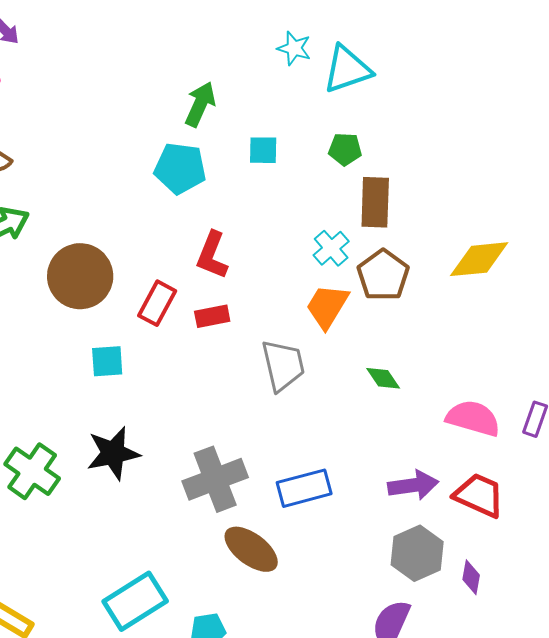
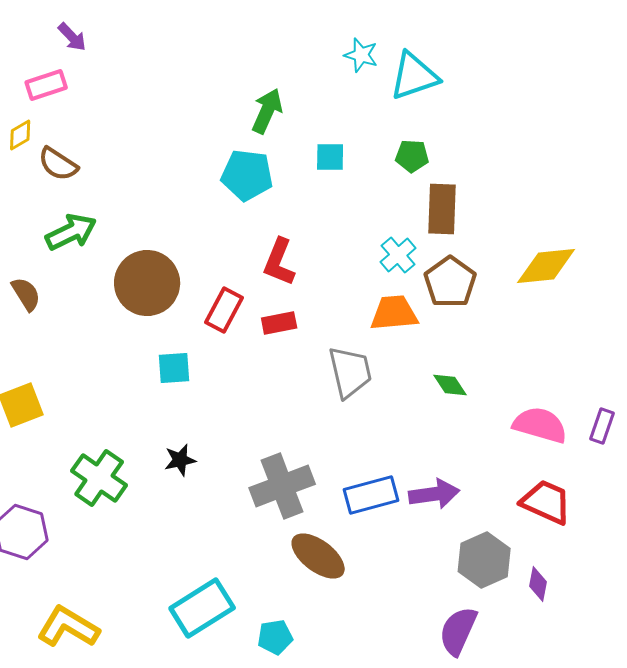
orange trapezoid: (327, 306) -> (394, 313), turned 54
black star: (113, 453) -> (180, 460), size x0.6
purple arrow: (413, 485) -> (434, 494), moved

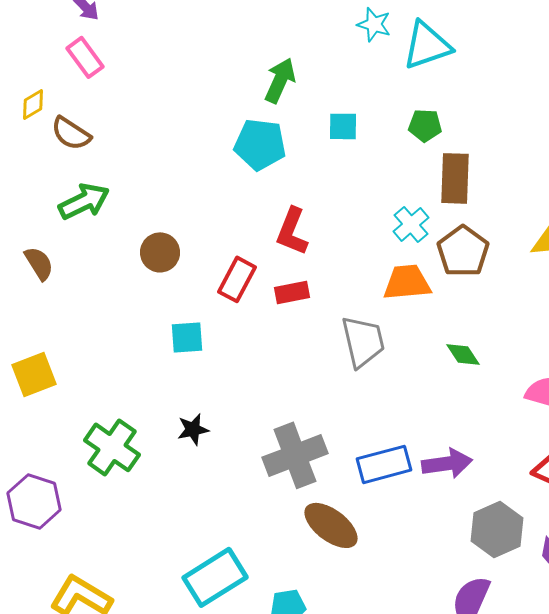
pink rectangle: (46, 85) -> (85, 57), moved, turned 72
brown circle: (147, 283) -> (160, 252), size x0.6

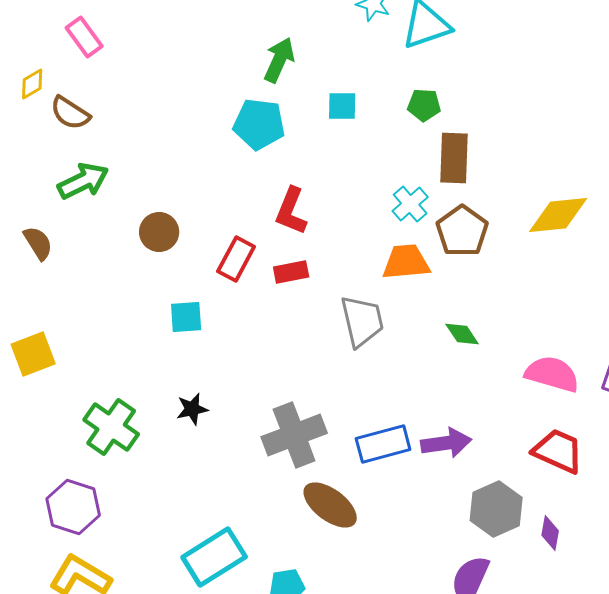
purple hexagon: (34, 501) -> (73, 507), moved

